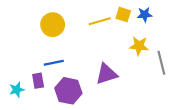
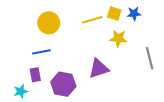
yellow star: (139, 46) -> (118, 38), moved
blue line: (54, 63) -> (41, 52), moved
cyan star: (17, 90) -> (21, 91), moved

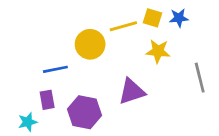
yellow circle: (49, 23) -> (90, 44), moved

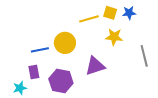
yellow circle: (90, 44) -> (65, 43), moved

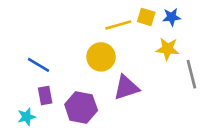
yellow star: (114, 37) -> (168, 49), moved
yellow circle: (65, 43) -> (101, 57), moved
blue line: (40, 50) -> (38, 65), moved, turned 42

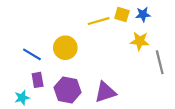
yellow circle: (101, 57) -> (65, 48), moved
purple triangle: (126, 87) -> (105, 92), moved

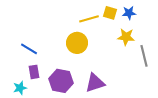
yellow circle: (65, 48) -> (77, 43), moved

